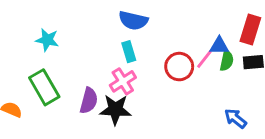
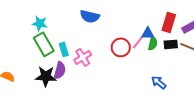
cyan star: (47, 40) -> (40, 23), moved
cyan rectangle: (129, 52) -> (64, 49), moved
green rectangle: (44, 87) -> (44, 44), moved
black star: (115, 110) -> (46, 76), moved

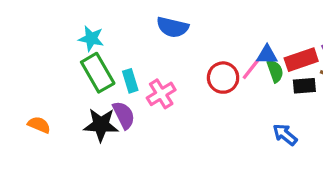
red rectangle: (169, 22) -> (301, 60), moved, turned 54
green semicircle: (153, 43) -> (275, 71), turned -32
black rectangle: (171, 44) -> (304, 86), moved
purple semicircle: (60, 70) -> (124, 115), turned -42

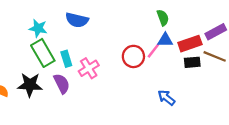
blue semicircle: (173, 27) -> (77, 20), moved
green semicircle: (275, 71) -> (163, 18), moved
black star: (101, 125) -> (30, 85), moved
blue arrow: (285, 135) -> (166, 98), moved

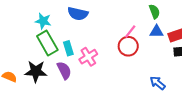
pink line: (153, 51) -> (130, 32), moved

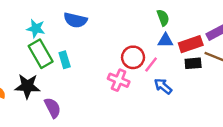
pink line: (130, 32) -> (151, 65), moved
pink cross: (88, 57) -> (119, 80), moved, turned -36
purple semicircle: (64, 70) -> (53, 108), moved
blue arrow: (158, 83) -> (163, 86), moved

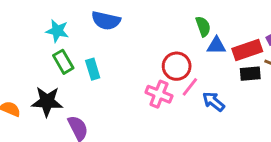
green semicircle: (163, 18) -> (203, 26), moved
green rectangle: (41, 54) -> (63, 62), size x0.7
pink line: (151, 65) -> (190, 87), moved

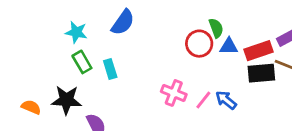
blue semicircle: (106, 21) -> (123, 22), turned -68
red circle: (177, 66) -> (199, 44), moved
black rectangle: (250, 74) -> (261, 73), size x1.4
pink line: (190, 87) -> (203, 100), moved

